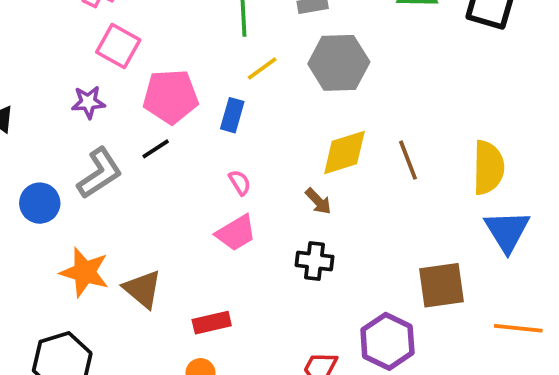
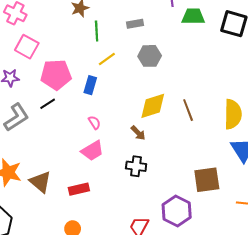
gray hexagon: (339, 63) -> (150, 56), size x0.7
red rectangle: (212, 323) -> (79, 189), moved

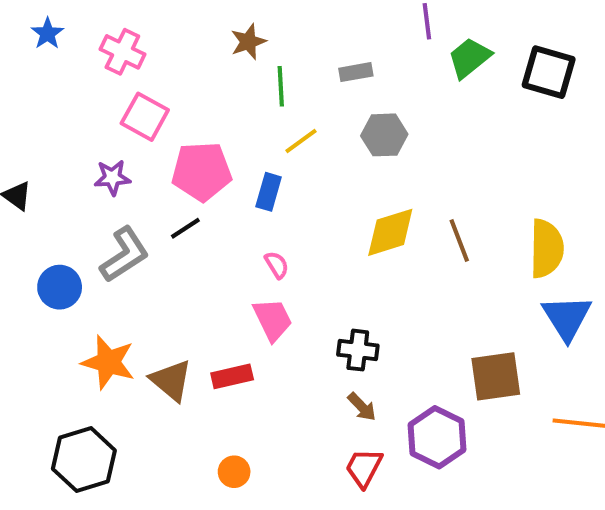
green trapezoid: (193, 16) -> (469, 58), turned -40
brown arrow: (138, 133) -> (362, 407), moved
pink trapezoid: (92, 151) -> (273, 320), turned -85
red rectangle: (79, 189) -> (232, 376), moved

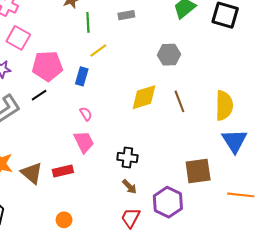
gray hexagon: (384, 135) -> (169, 55), moved

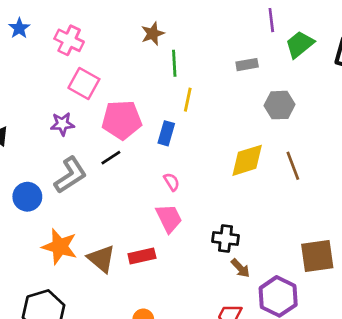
gray rectangle: (126, 15) -> (247, 65), moved
yellow line: (98, 50) -> (188, 100), turned -42
brown arrow: (129, 187) -> (240, 268), moved

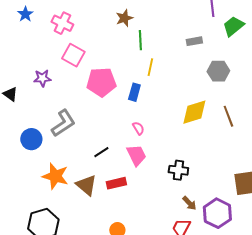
purple star: (62, 124) -> (42, 78), moved
black line: (111, 158) -> (101, 152), moved
brown arrow: (240, 268) -> (189, 203), moved

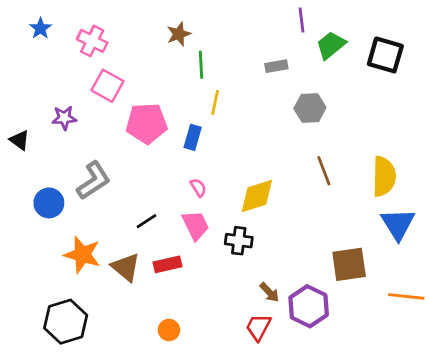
yellow diamond: (194, 112) -> (257, 196), moved
black cross: (178, 170) -> (239, 241), moved

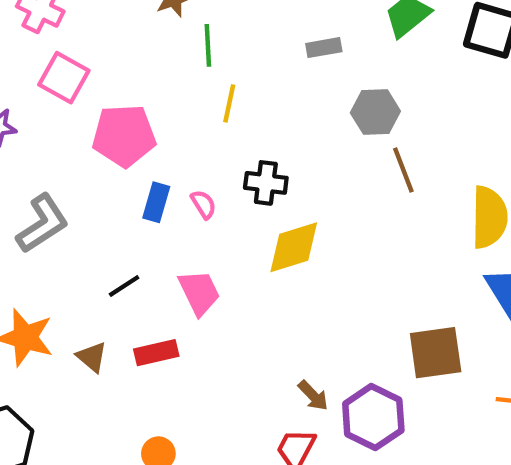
blue rectangle: (193, 137) -> (156, 202), moved
brown line: (324, 171) -> (403, 170), moved
pink semicircle: (198, 188) -> (204, 204), moved
black cross: (239, 241) -> (266, 183), moved
brown triangle: (126, 267) -> (92, 357), size x0.7

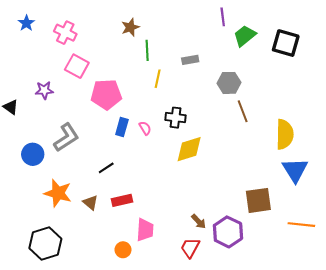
gray rectangle: (324, 48) -> (190, 60), moved
pink trapezoid: (199, 292) -> (145, 230), moved, turned 30

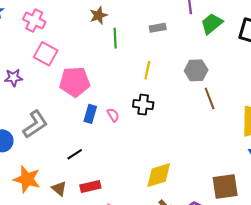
gray rectangle: (190, 60) -> (158, 28), moved
yellow line: (158, 79) -> (147, 70), moved
yellow diamond: (189, 149) -> (159, 175), moved

